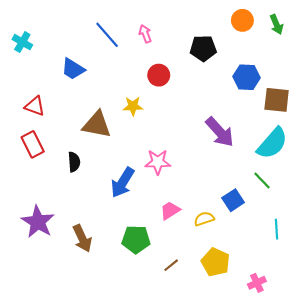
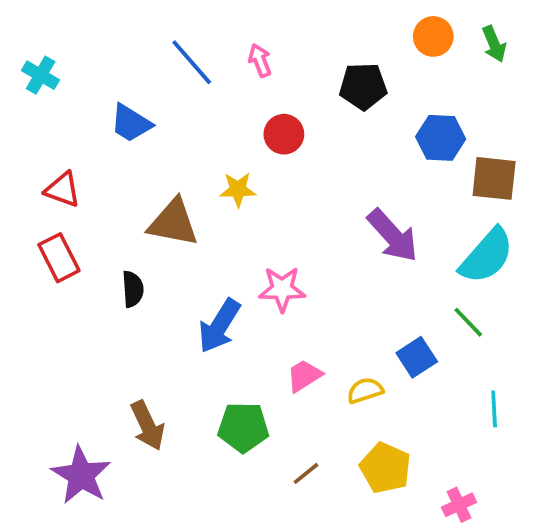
purple star: (38, 222) -> (81, 475), moved

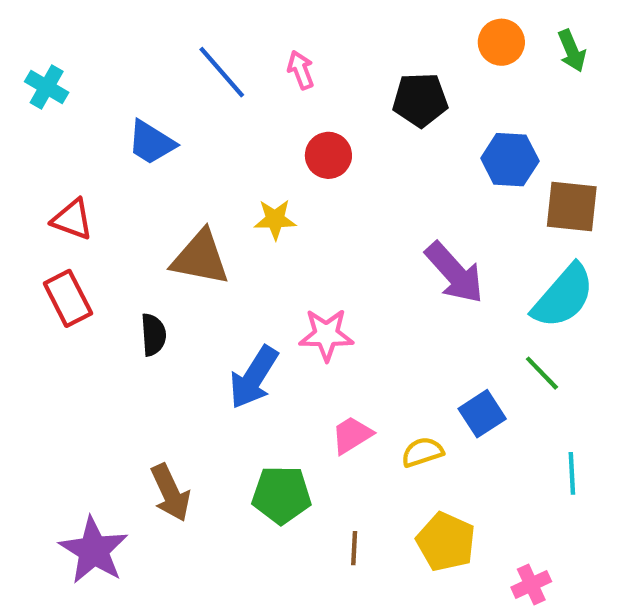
brown line: (306, 473) -> (354, 548), turned -48

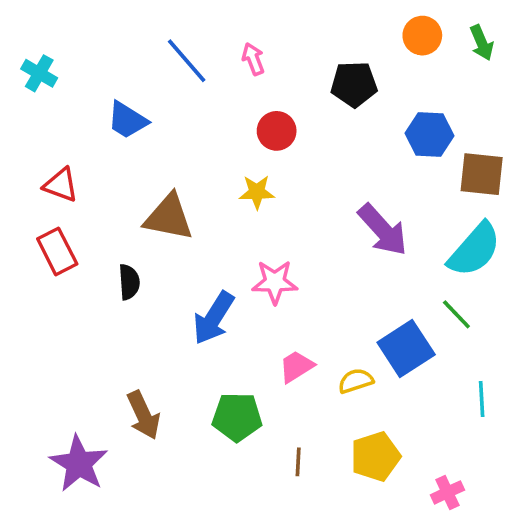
yellow star: (275, 219) -> (257, 192), moved
blue square: (482, 414) -> (406, 349), size x1.4
yellow pentagon: (446, 542) -> (376, 456), turned 30

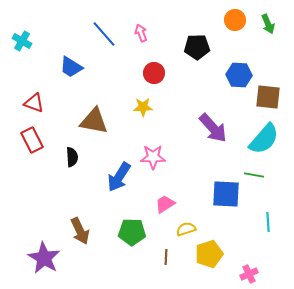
green line: (456, 314) -> (254, 175), turned -36
blue square: (406, 349) -> (226, 194), turned 36
yellow semicircle: (356, 381) -> (186, 229), moved

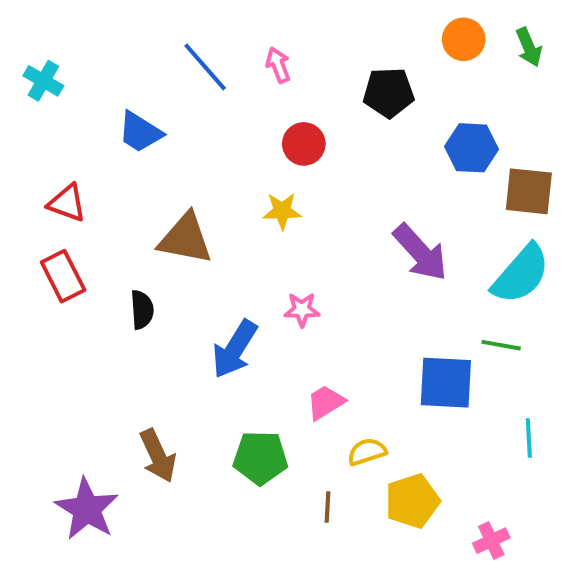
pink star: (153, 157) -> (302, 310), size x0.7

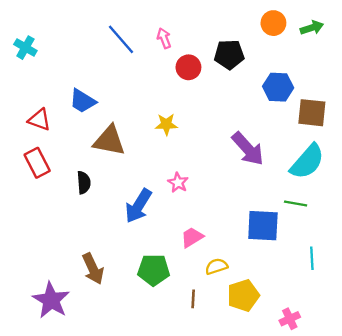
green arrow: (529, 47) -> (312, 28), turned -85
blue trapezoid: (140, 132) -> (83, 101), moved
red circle: (304, 144) -> (188, 67), moved
pink star: (302, 310) -> (178, 183), turned 30

